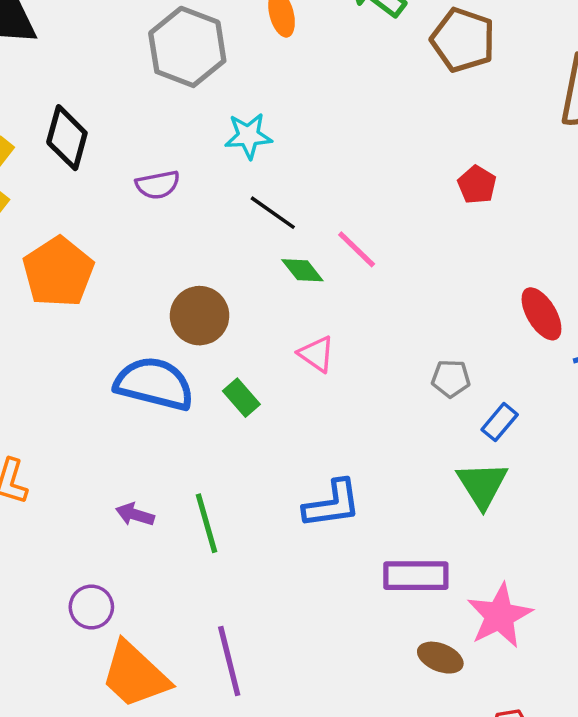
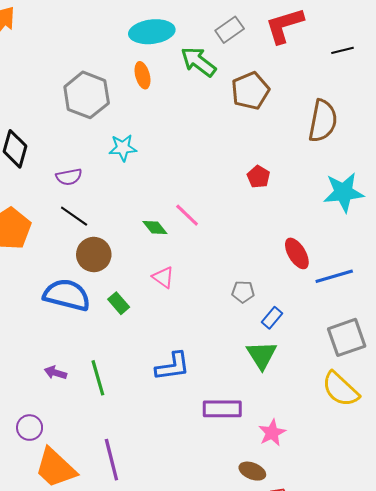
brown pentagon: (463, 40) -> (250, 91), turned 30
black line: (273, 213) -> (74, 216), moved
pink star: (500, 616) -> (272, 433), size x0.7
brown ellipse: (440, 658) -> (252, 471), moved

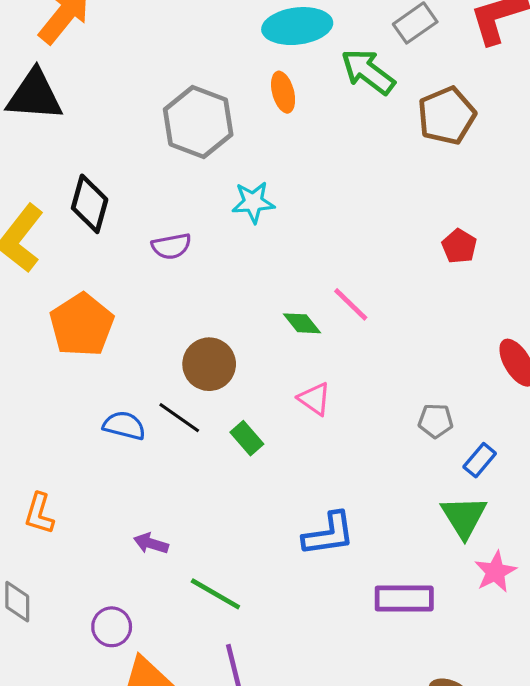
black line: (74, 216) -> (179, 418), moved
blue semicircle: (67, 295) -> (124, 426), moved, size x0.6
green line: (98, 378) -> (215, 594), moved, turned -44
pink star: (272, 433) -> (495, 572), moved

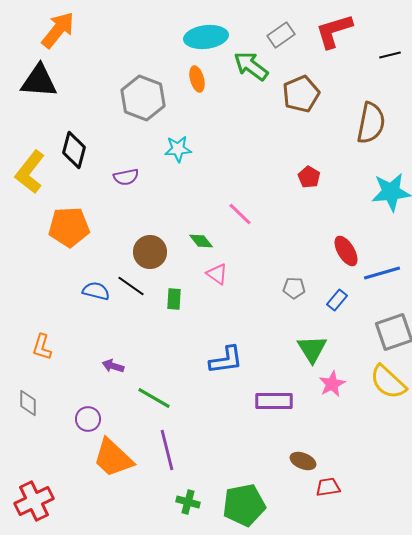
green diamond: (302, 323) -> (201, 241), moved
orange pentagon: (82, 325) -> (69, 227), turned 30
green rectangle: (247, 438) -> (174, 299), turned 45
blue rectangle: (480, 460) -> (337, 300), moved

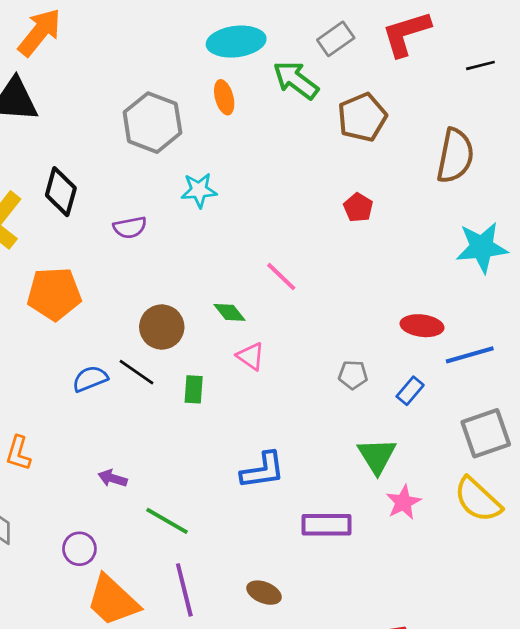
red pentagon: (309, 177) -> (358, 208), moved
red ellipse: (346, 251) -> (422, 326), turned -52
blue semicircle: (96, 291) -> (90, 379), turned -36
brown ellipse: (303, 461) -> (264, 593), moved

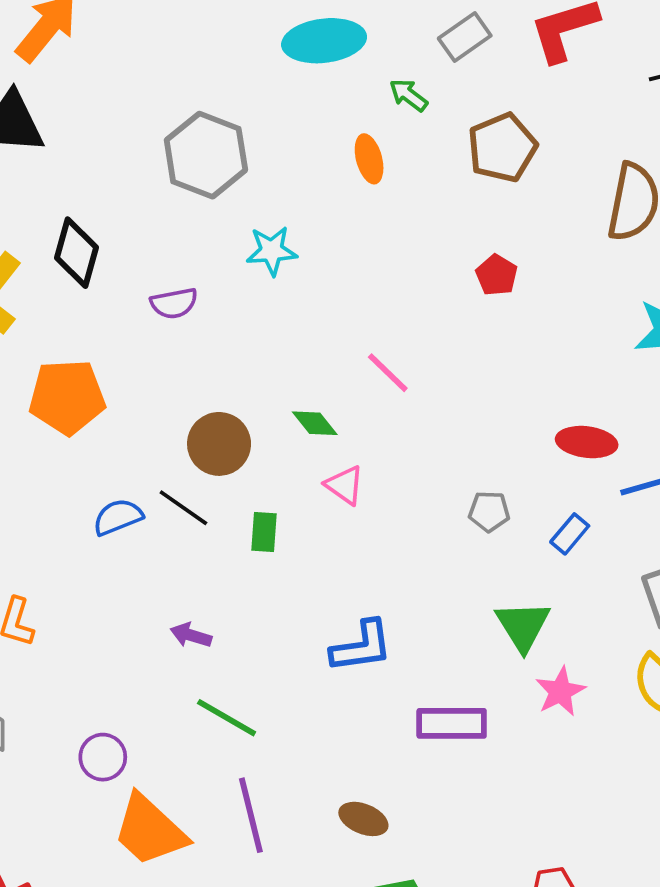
green arrow: (296, 80) -> (408, 95), size x0.6
orange ellipse: (224, 97) -> (369, 159), moved
purple arrow: (113, 478) -> (191, 635), moved

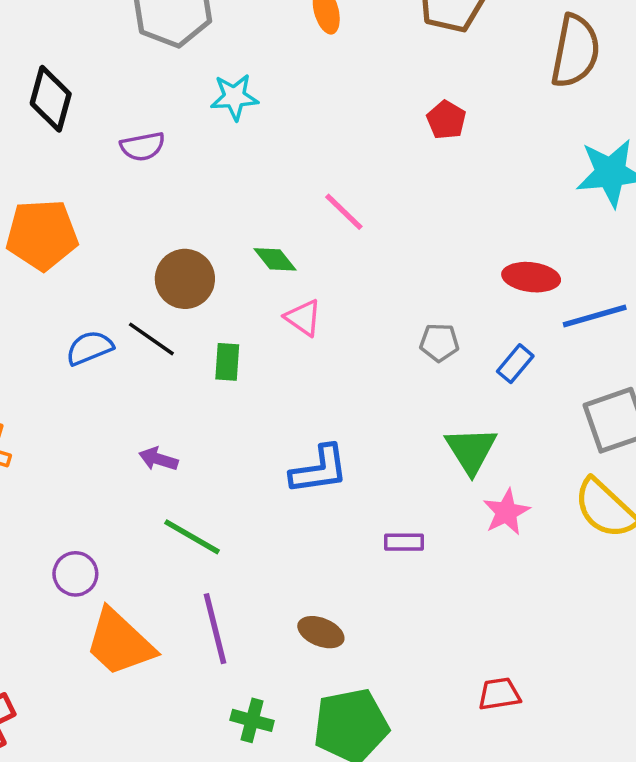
purple rectangle: (452, 723) -> (404, 542), size x0.6

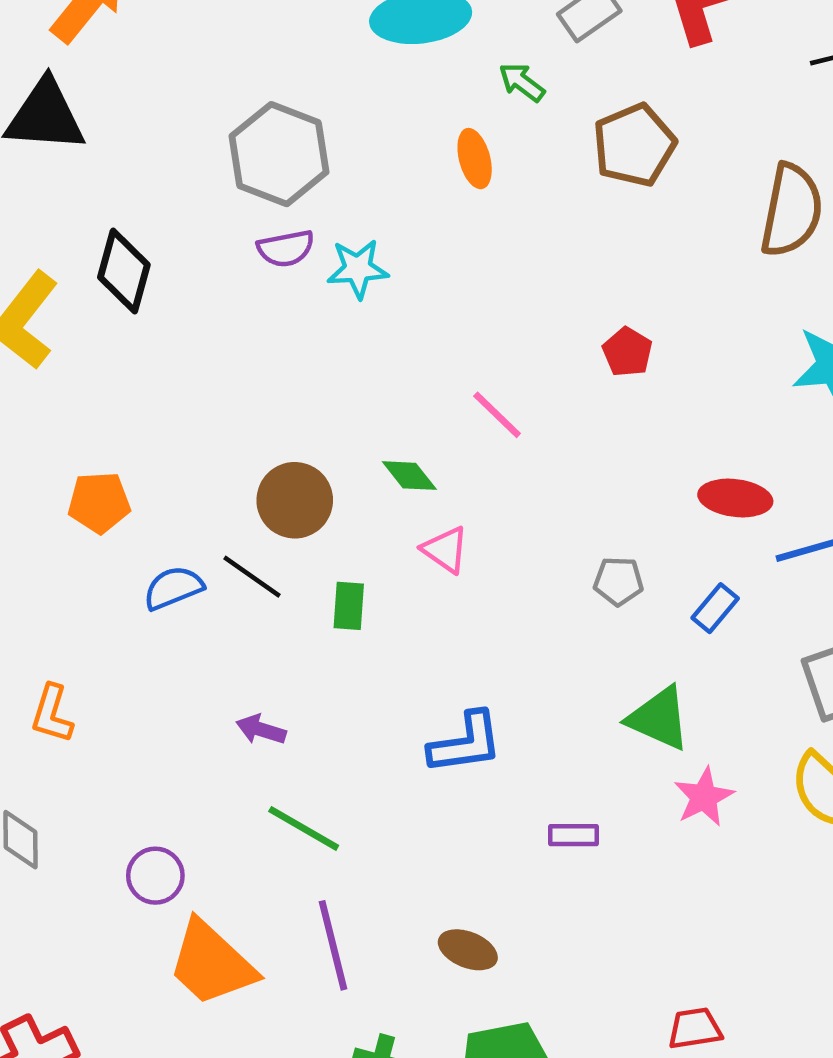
red pentagon: (446, 120) -> (627, 352), moved
purple semicircle: (143, 146) -> (286, 248), moved
orange pentagon: (42, 235) -> (99, 502), moved, size x0.7
green triangle: (471, 450) -> (659, 718), turned -34

